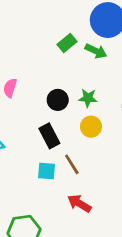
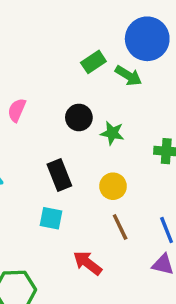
black circle: (58, 100) -> (79, 117), moved
yellow circle: (91, 127) -> (113, 186), moved
brown line: (72, 164) -> (120, 227), moved

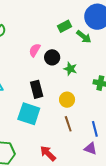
pink semicircle: (17, 110) -> (35, 50), moved
cyan square: (51, 218) -> (29, 114), size x1.6
red arrow: (87, 263) -> (48, 153), moved

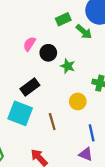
black rectangle: (37, 89) -> (30, 87), turned 66
yellow circle: (67, 100) -> (78, 101), moved
brown line: (68, 124) -> (52, 122), moved

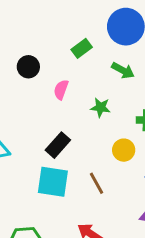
green arrow: (84, 32) -> (123, 70), moved
pink semicircle: (29, 44) -> (61, 90), moved
black circle: (48, 53) -> (28, 67), moved

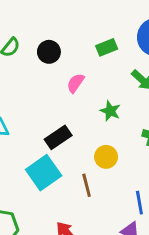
yellow circle: (124, 150) -> (106, 157), moved
cyan square: (53, 182) -> (44, 173), turned 32

